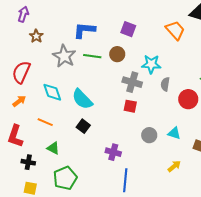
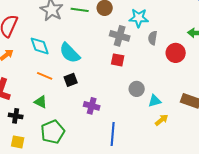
orange line: (45, 122) -> (45, 76), moved
black square: (83, 126) -> (71, 80), turned 32
cyan triangle: (174, 133) -> (155, 101), moved, turned -32
purple cross: (113, 152) -> (92, 106), moved

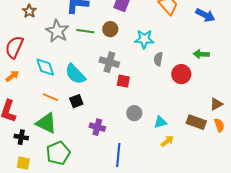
gray cross: (120, 36) -> (109, 62), moved
gray circle: (137, 89) -> (134, 113), moved
green triangle: (41, 102) -> (46, 123), size x1.6

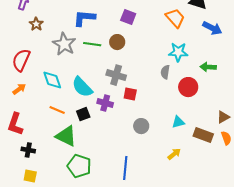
cyan star: (144, 39) -> (178, 52), moved
cyan triangle: (160, 122) -> (178, 122), moved
green triangle: (46, 123) -> (66, 136), moved
purple cross: (97, 127) -> (105, 103), moved
green pentagon: (58, 153) -> (79, 166), moved, turned -30

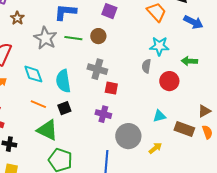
cyan semicircle: (82, 87) -> (63, 81), turned 35
purple cross: (105, 103) -> (103, 114), moved
gray circle: (141, 126) -> (128, 136), moved, size x1.6

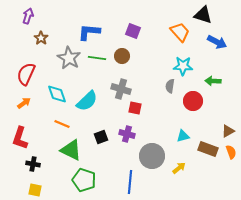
cyan semicircle: (63, 81) -> (87, 101), turned -125
black square: (64, 108) -> (101, 137), moved

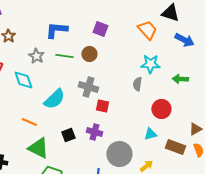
gray star: (69, 58) -> (36, 56), size x0.7
cyan diamond: (57, 94) -> (23, 80), moved
red circle: (193, 101) -> (161, 109), moved

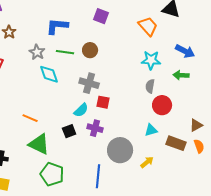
purple square: (100, 29) -> (101, 16), moved
blue arrow: (184, 40) -> (185, 51), moved
cyan diamond: (23, 80) -> (49, 74), moved
gray semicircle: (137, 84) -> (150, 86), moved
cyan semicircle: (54, 99) -> (81, 110), moved, size x0.7

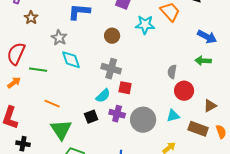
green line: (65, 52) -> (38, 70), moved
cyan star: (151, 60) -> (145, 25), moved
brown triangle: (196, 125) -> (210, 106), moved
green triangle: (39, 144) -> (61, 130), turned 30
gray circle: (120, 150) -> (143, 120), moved

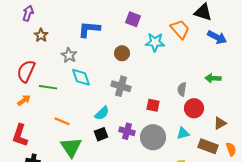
blue arrow: (207, 37) -> (217, 37), moved
red square: (125, 88) -> (153, 105), moved
cyan semicircle: (103, 96) -> (102, 113), moved

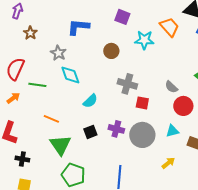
gray cross: (121, 86) -> (127, 84), moved
gray semicircle: (182, 89) -> (171, 87), turned -56
cyan semicircle: (102, 113) -> (90, 101), moved

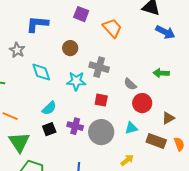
orange trapezoid: (169, 27) -> (112, 28), moved
cyan star: (144, 40) -> (76, 81), moved
cyan diamond: (70, 75) -> (41, 72), moved
gray cross: (127, 84) -> (99, 67), moved
cyan semicircle: (90, 101) -> (49, 108), moved

